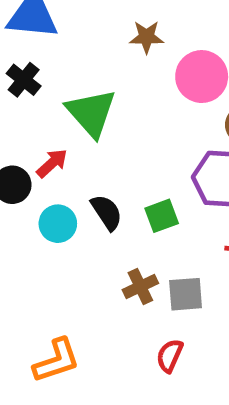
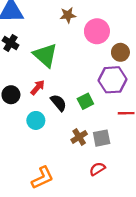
red arrow: (52, 163) -> (38, 87), moved
cyan circle: (58, 224) -> (36, 120), moved
red semicircle: (170, 356) -> (97, 169), turned 42

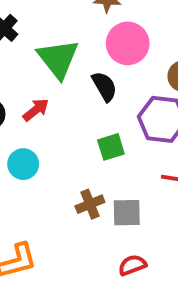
pink circle: (97, 31) -> (128, 43), moved
black semicircle: (58, 103) -> (104, 86), moved
red semicircle: (97, 169) -> (132, 265), moved

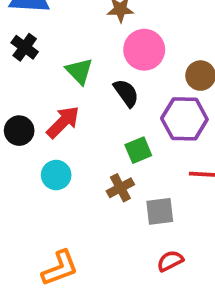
green triangle: (58, 59) -> (79, 71), size x0.7
red arrow: (36, 110) -> (63, 122), size x1.4
brown cross: (90, 204) -> (120, 188), moved

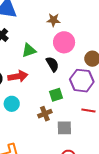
green triangle: (79, 71) -> (29, 50), turned 49
red arrow: (63, 122) -> (18, 76), turned 30

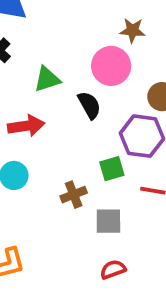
brown star: (53, 20) -> (132, 30), moved
green square: (56, 95) -> (112, 169), moved

